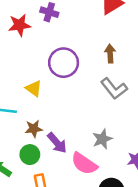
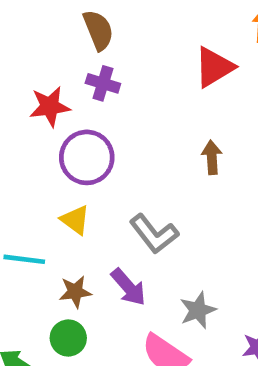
purple circle: (64, 63) -> (87, 157), moved
gray L-shape: (114, 89) -> (154, 234), moved
purple arrow: (57, 143) -> (128, 287), moved

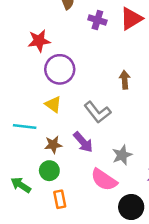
purple cross: (103, 83) -> (97, 20), moved
brown arrow: (212, 157) -> (125, 80), moved

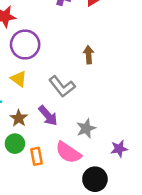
brown star: (53, 145) -> (19, 118), turned -30
orange rectangle: (60, 199) -> (37, 156), moved

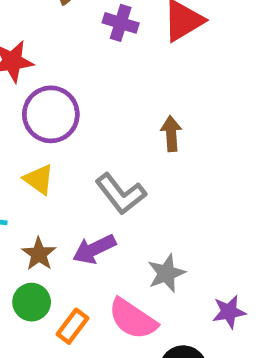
purple arrow: (48, 116) -> (94, 249), turned 105
orange rectangle: (37, 156) -> (72, 326), turned 48

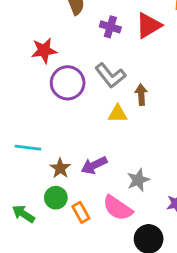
yellow triangle: (39, 179) -> (118, 114), moved, turned -36
gray L-shape: (121, 194) -> (110, 75), moved
orange rectangle: (72, 326) -> (81, 212), turned -66

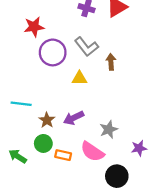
yellow triangle: (118, 114) -> (79, 78), moved
orange rectangle: (81, 212) -> (63, 155), turned -49

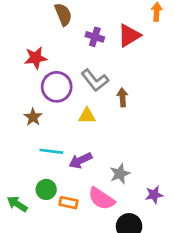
cyan line: (21, 104) -> (51, 151), moved
brown star: (47, 120) -> (33, 117), moved

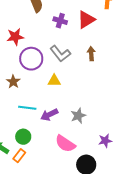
brown arrow: (122, 97) -> (91, 54), moved
gray star: (120, 174) -> (78, 116), moved
orange rectangle: (69, 203) -> (19, 156), moved, turned -64

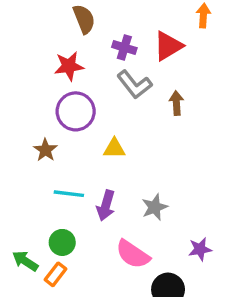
red star: (15, 37) -> (69, 66), moved
gray L-shape: (60, 54) -> (134, 85), moved
purple arrow: (49, 115) -> (106, 205), turned -48

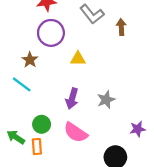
cyan line: (69, 194) -> (22, 84), moved, turned 30
pink semicircle: (133, 254) -> (76, 132), moved
orange rectangle: (55, 274) -> (37, 147), turned -42

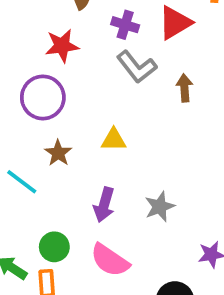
purple circle: (51, 33) -> (43, 97), moved
brown star: (30, 60) -> (58, 153), moved

